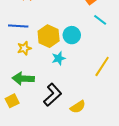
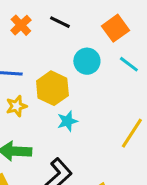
cyan circle: (72, 35) -> (87, 61), moved

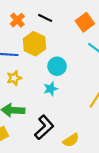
cyan circle: (87, 61) -> (57, 66), moved
yellow hexagon: (52, 88) -> (34, 44), moved

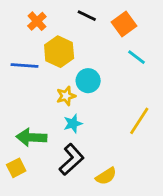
black line: (45, 18) -> (87, 16), moved
yellow star: (14, 78) -> (66, 96), moved
cyan star: (51, 89) -> (73, 124), moved

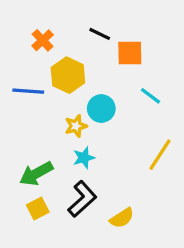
orange square: (124, 24) -> (130, 53), moved, turned 35
cyan line: (136, 57) -> (150, 96), moved
green arrow: (31, 137) -> (36, 174), turned -32
yellow square: (16, 168) -> (38, 208), moved

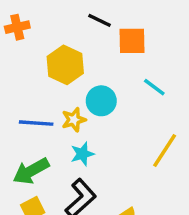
orange cross: (43, 40) -> (17, 27), moved, turned 30
blue line: (28, 91) -> (36, 123), moved

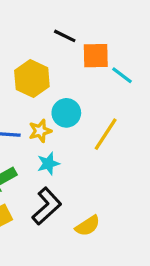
cyan line: (154, 87) -> (122, 75), moved
yellow line: (165, 150) -> (106, 134), moved

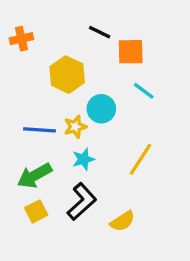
cyan line: (122, 75) -> (144, 91), moved
yellow line: (106, 134) -> (140, 159), moved

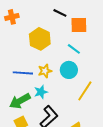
cyan line: (144, 91) -> (74, 49), moved
cyan circle: (101, 109) -> (69, 70), moved
cyan star: (83, 159) -> (41, 92), moved

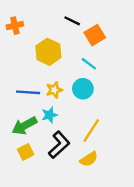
orange square: (79, 25) -> (95, 35), turned -30
yellow line: (85, 91) -> (91, 130), moved

